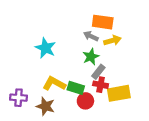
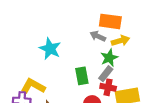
green star: (91, 57) -> (109, 58), moved
yellow L-shape: (54, 84) -> (33, 86), moved
green rectangle: (76, 88) -> (82, 76), moved, turned 63

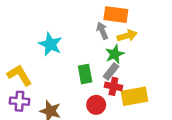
gray arrow: (98, 36) -> (102, 31), turned 42
yellow L-shape: (33, 86) -> (19, 75), moved, turned 30

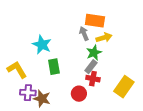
green rectangle: (85, 74) -> (54, 67), moved
yellow rectangle: (134, 96) -> (124, 87), moved, turned -45
purple cross: (19, 101) -> (28, 93), moved

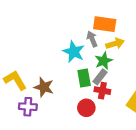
cyan star: (42, 45) -> (74, 52), moved
green rectangle: (54, 67) -> (84, 78), moved
brown star: (42, 99) -> (44, 87), moved

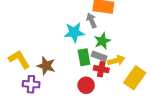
yellow arrow: (115, 44) -> (116, 60), moved
cyan star: (74, 52) -> (74, 32), turned -30
gray rectangle: (100, 77) -> (99, 56), turned 72

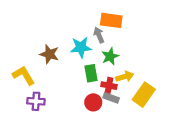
gray rectangle: (99, 56) -> (111, 98), moved
brown star: (46, 66) -> (49, 54), moved

